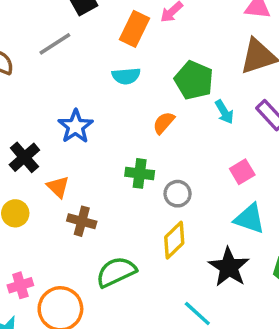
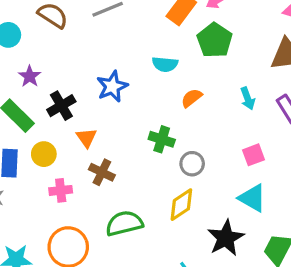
cyan semicircle: (126, 76) -> (165, 64), moved
green pentagon: (194, 80) -> (215, 40), moved
pink cross: (20, 285) -> (61, 190), moved

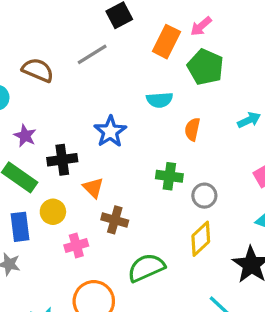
orange semicircle: (192, 98) -> (192, 129), turned -30
cyan arrow: (248, 98) -> (249, 120), turned -85
black cross: (61, 106) -> (62, 160), turned 32

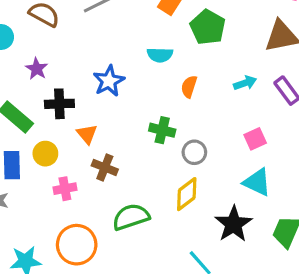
purple star: (25, 136) -> (37, 69), moved

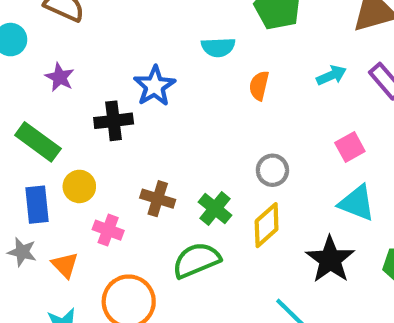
black cross: (59, 104) -> (114, 121), moved
green cross: (162, 130) -> (215, 209), moved, turned 30
orange triangle: (87, 134) -> (65, 265), moved
pink cross: (65, 189) -> (108, 230), turned 35

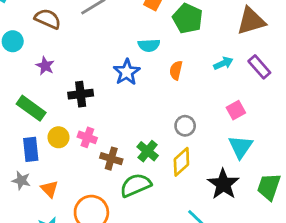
blue star: (155, 86) -> (127, 72), moved
brown cross: (158, 199) -> (111, 159), moved
cyan triangle: (357, 203) -> (241, 147), turned 44
pink cross: (108, 230) -> (87, 137), moved

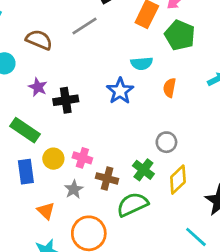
black cross: (81, 94) -> (66, 100), moved
gray circle: (185, 126) -> (166, 142), moved
gray star: (21, 180) -> (74, 189), moved, turned 30

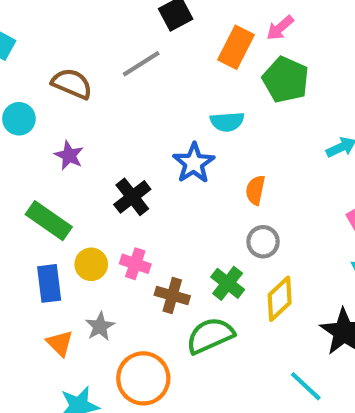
orange semicircle: (170, 88) -> (255, 190), moved
black cross: (66, 100) -> (132, 197), moved, turned -30
gray star: (74, 189) -> (100, 326), moved
orange triangle: (46, 211) -> (60, 343), moved

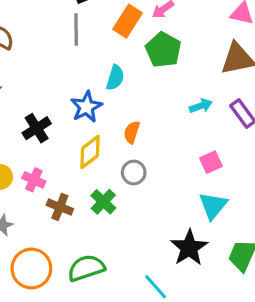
gray line: (141, 64) -> (76, 30), moved, turned -64
cyan semicircle: (227, 122) -> (115, 78), turned -75
yellow diamond: (280, 299) -> (90, 152), moved
green semicircle: (210, 336) -> (86, 268), moved

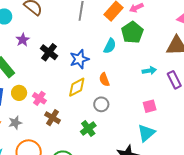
cyan semicircle: (115, 78) -> (110, 46), moved
black cross: (37, 128) -> (49, 52), moved, turned -30
orange semicircle: (132, 132) -> (104, 80), turned -48
green cross: (103, 202) -> (88, 129), moved

